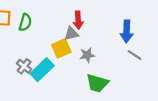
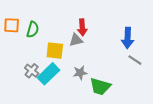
yellow square: (61, 48) -> (55, 51), moved, turned 30
gray star: (87, 55) -> (80, 73), moved

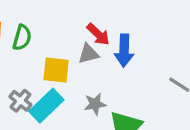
red arrow: (82, 27) -> (98, 34), turned -42
blue arrow: (128, 38) -> (124, 51), moved

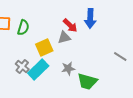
blue arrow: (124, 51) -> (90, 18), moved
yellow square: (56, 70) -> (44, 47), turned -30

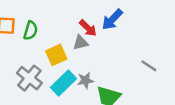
blue arrow: (90, 18) -> (112, 19), turned 42
gray cross: (22, 66) -> (29, 78), size x1.5
cyan rectangle: (38, 69) -> (63, 83), moved

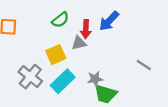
red arrow: (88, 28) -> (86, 29), turned 48
green semicircle: (31, 30) -> (60, 20), moved, turned 36
gray star: (85, 81) -> (95, 79), moved

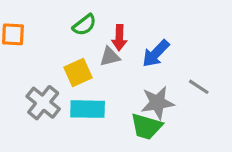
blue arrow: (109, 21) -> (156, 53), moved
gray star: (95, 79) -> (157, 103), moved, size x1.5
cyan rectangle: (63, 81) -> (88, 109), turned 45

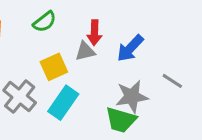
green semicircle: (84, 25) -> (45, 22), moved
cyan rectangle: (88, 109) -> (63, 103), turned -56

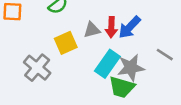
red arrow: (94, 33) -> (111, 27), moved
cyan rectangle: (63, 103) -> (107, 64), moved

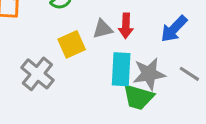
blue arrow: (130, 27) -> (174, 29), moved
gray line: (165, 55) -> (189, 74), moved
cyan rectangle: (107, 64) -> (121, 69), turned -32

